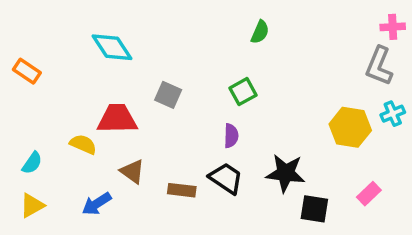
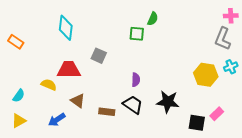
cyan diamond: (112, 47) -> (66, 28), turned 40
green square: (243, 92) -> (137, 34), moved, turned 35
black square: (314, 209) -> (197, 123), moved

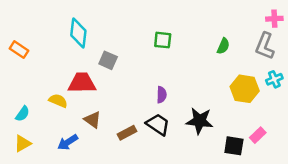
green semicircle: (153, 19) -> (223, 46), moved
gray square: (99, 56) -> (108, 60), moved
brown rectangle: (107, 112) -> (127, 133), turned -35

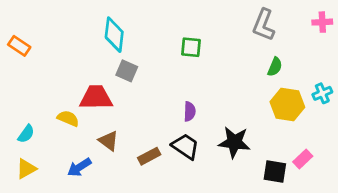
cyan diamond: (78, 33) -> (114, 35), moved
green semicircle: (223, 46) -> (275, 67), moved
gray L-shape: (265, 46) -> (264, 25), moved
orange rectangle: (19, 50) -> (19, 46), moved

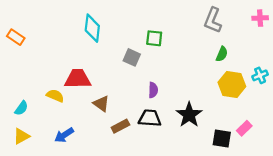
gray square: (127, 71) -> (132, 57), moved
brown triangle: (109, 141) -> (101, 104), moved
black star: (234, 142) -> (189, 115), turned 30
black trapezoid: (185, 146) -> (150, 118), turned -30

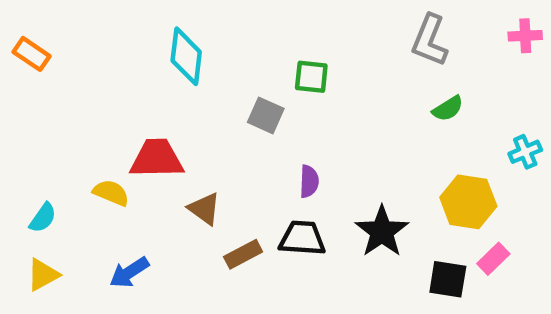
orange rectangle: (16, 37) -> (31, 54), moved
green semicircle: (222, 54) -> (448, 109), turned 35
yellow hexagon: (232, 84) -> (468, 202), moved

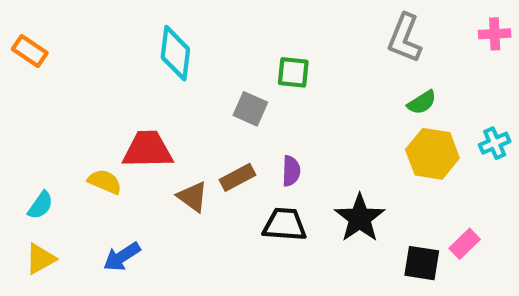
yellow hexagon: (468, 202) -> (432, 154), moved
brown rectangle: (243, 254) -> (238, 177), moved

